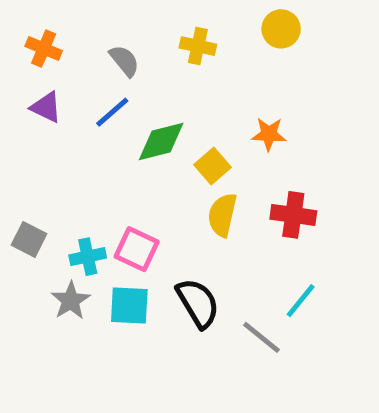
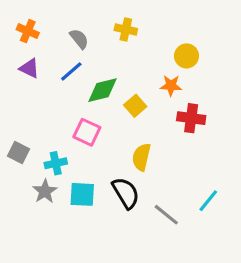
yellow circle: (281, 29) -> (186, 56), moved
yellow semicircle: (222, 215) -> (141, 157), moved
red cross: (293, 215) -> (191, 118), moved
pink square: (137, 249) -> (87, 132), moved
cyan line: (301, 301) -> (208, 201), moved

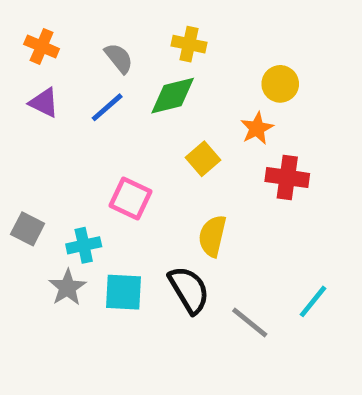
orange star: (171, 85) -> (257, 128), turned -30
green diamond: (102, 90) -> (173, 96), moved

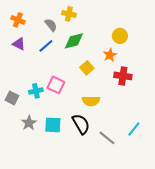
yellow cross: (189, 44) -> (69, 14), moved
yellow semicircle: (212, 236) -> (91, 101), turned -102
cyan cross: (84, 245) -> (36, 91), moved

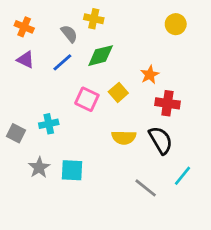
yellow circle: (120, 36) -> (176, 24), moved
pink square: (56, 85) -> (87, 99), moved
black semicircle: (81, 124) -> (161, 140), moved

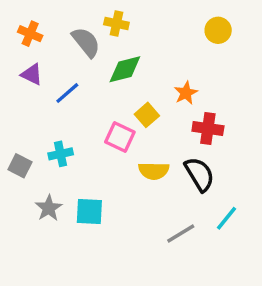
gray semicircle: (69, 34) -> (86, 42), size x1.4
blue line: (62, 62) -> (67, 93), moved
pink square: (87, 99) -> (120, 137), moved
gray line: (146, 188) -> (181, 233), turned -70

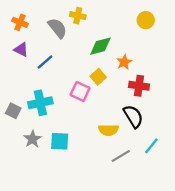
green diamond: (125, 69) -> (100, 46), moved
cyan cross: (61, 154) -> (40, 103), size x1.5
yellow semicircle: (154, 171) -> (108, 130), moved

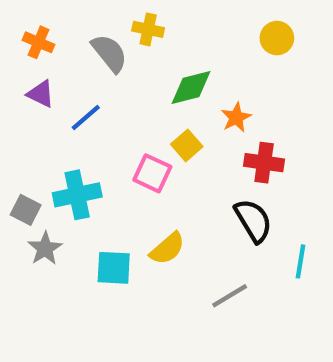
yellow semicircle: (108, 130) -> (167, 249), moved, turned -42
gray star: (32, 139) -> (45, 249), moved
cyan line: (151, 146) -> (301, 261), moved, turned -30

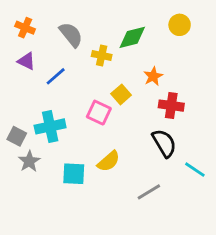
yellow cross: (148, 29) -> (102, 55), moved
green diamond: (191, 87) -> (132, 37), moved
cyan line: (301, 261) -> (195, 170), turned -65

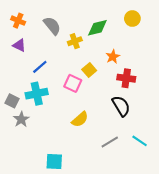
yellow cross: (102, 55) -> (75, 41), turned -32
blue line: (56, 76) -> (40, 67), moved
cyan line: (195, 170) -> (140, 141), moved
cyan square: (74, 174) -> (54, 162), moved

